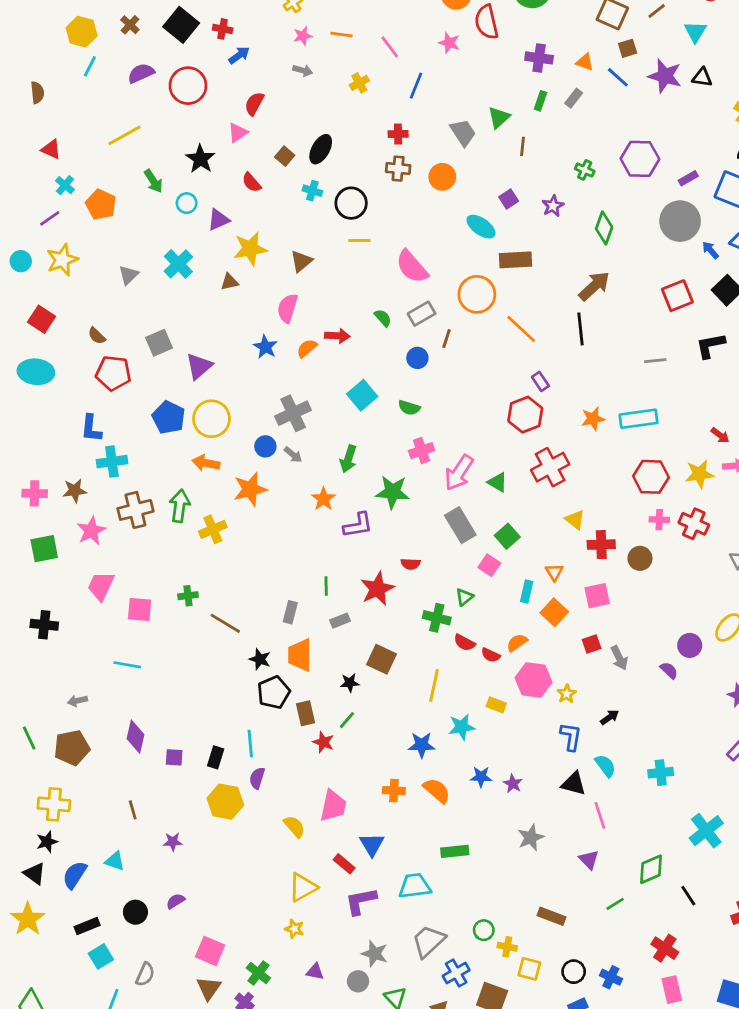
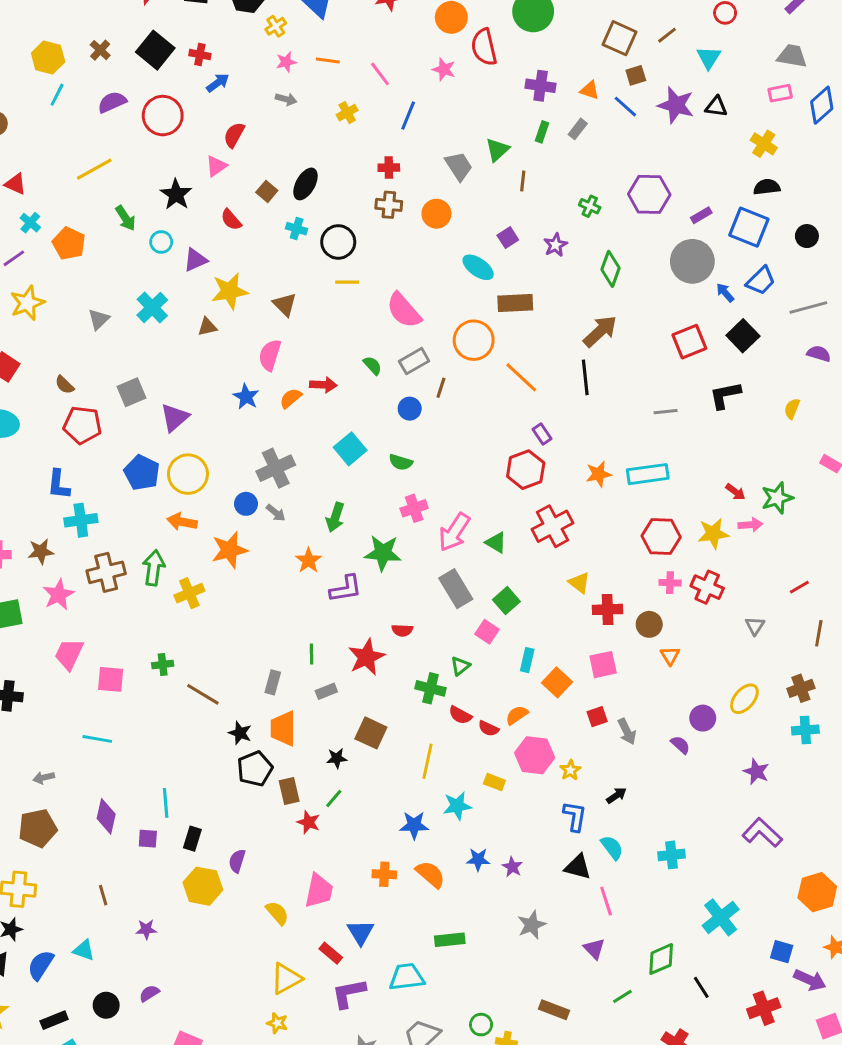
brown triangle: (301, 261) -> (285, 304), turned -35
orange triangle: (554, 572) -> (670, 656), moved
cyan line: (250, 744) -> (166, 803), moved

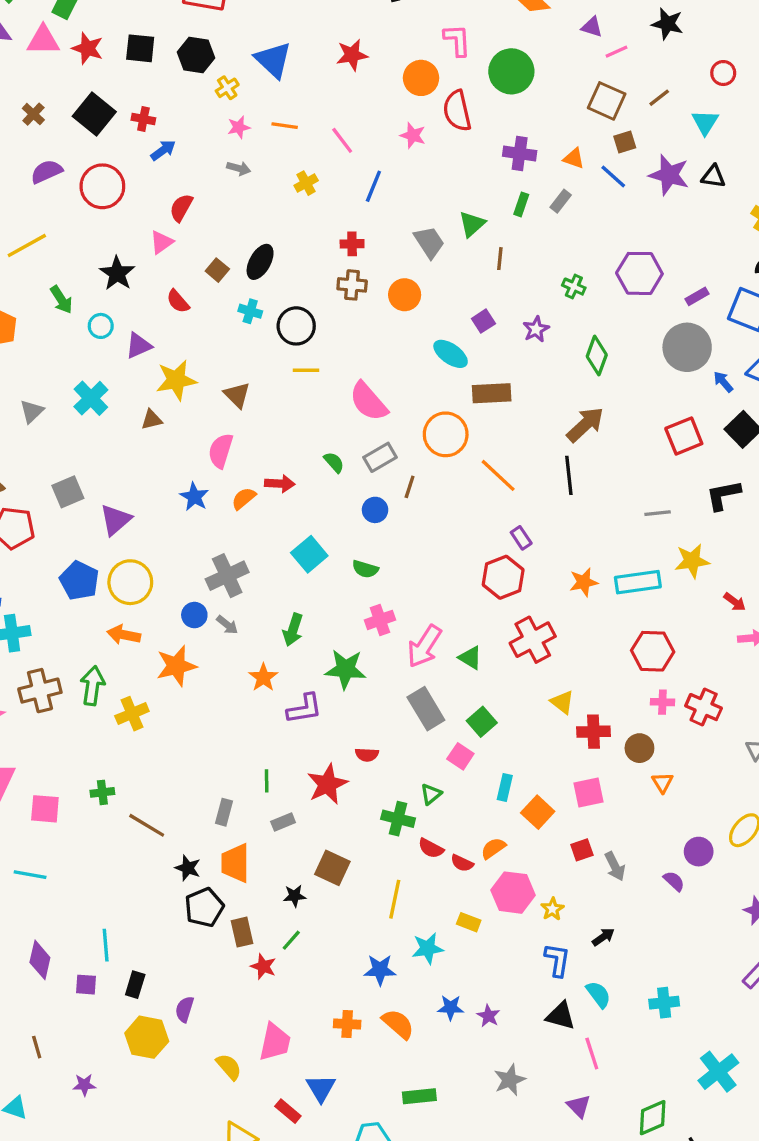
yellow star: (713, 534) -> (692, 561), moved

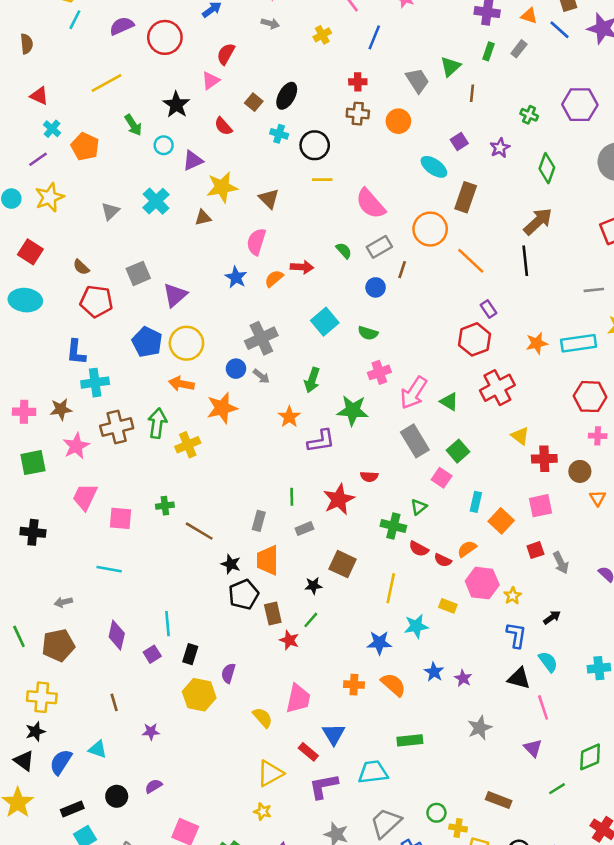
brown rectangle: (492, 393) -> (466, 197), turned -68
purple square: (86, 985) -> (152, 654), turned -36
blue star: (451, 1008) -> (434, 672), turned 30

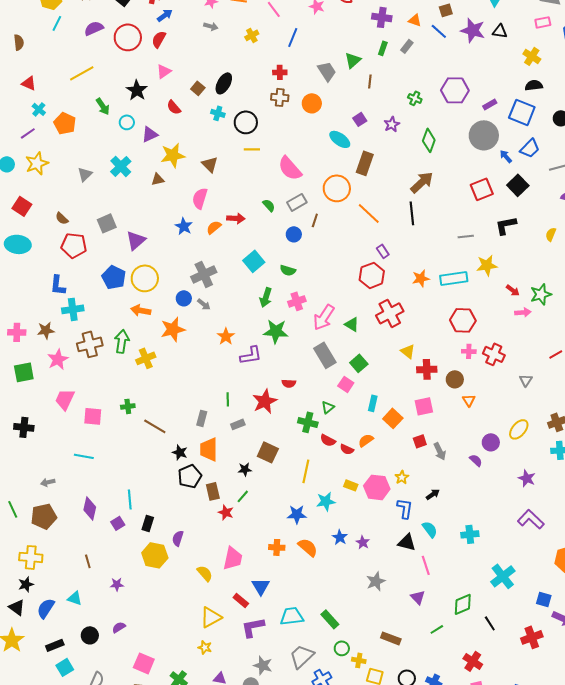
red semicircle: (226, 54) -> (159, 39), moved
green arrow: (312, 380) -> (266, 297), moved
pink hexagon: (482, 583) -> (377, 487), moved
green rectangle: (410, 740) -> (330, 619), moved, turned 54

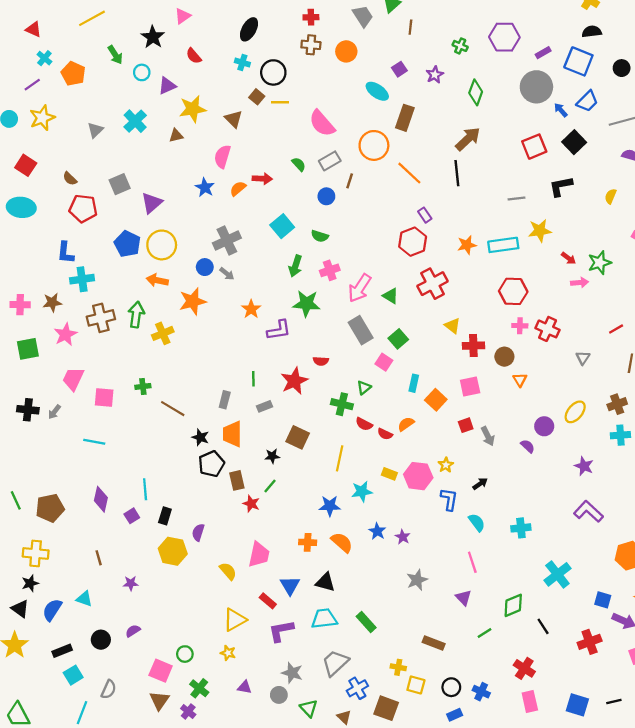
brown square: (198, 88) -> (257, 97), moved
gray arrow: (48, 482) -> (54, 412), moved, turned -40
black triangle: (407, 542) -> (325, 582), moved
green circle: (342, 648) -> (185, 654), moved

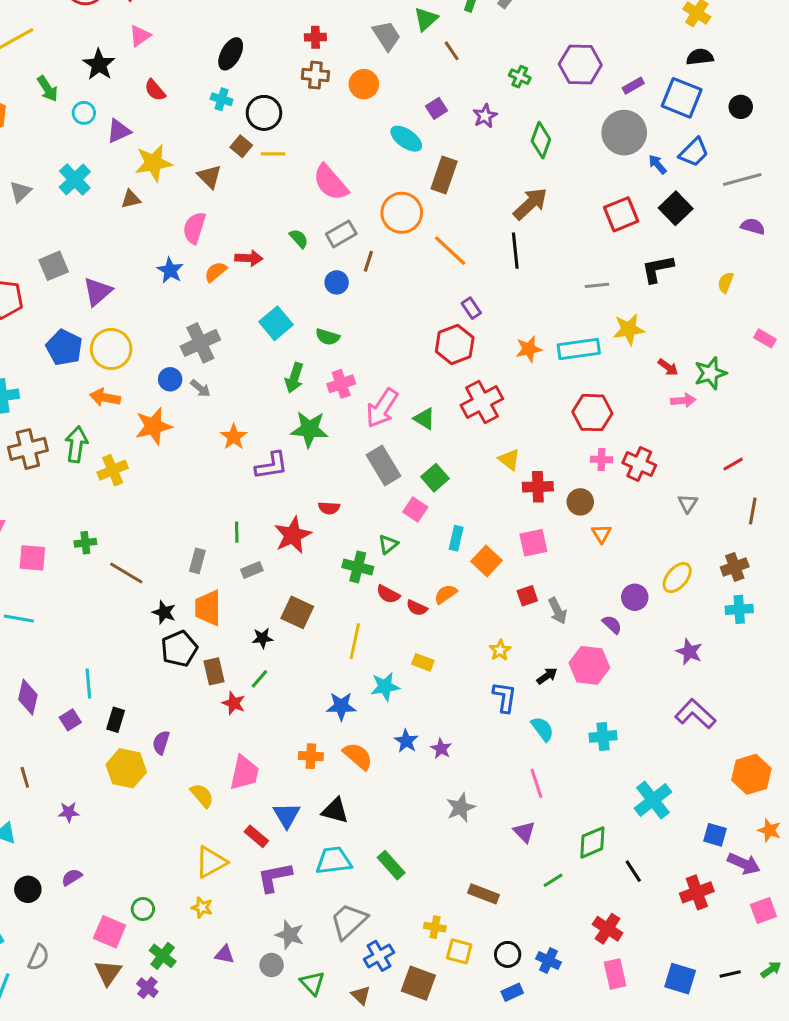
brown line: (410, 27) -> (452, 51), turned -40
pink hexagon: (418, 476) -> (589, 665), moved

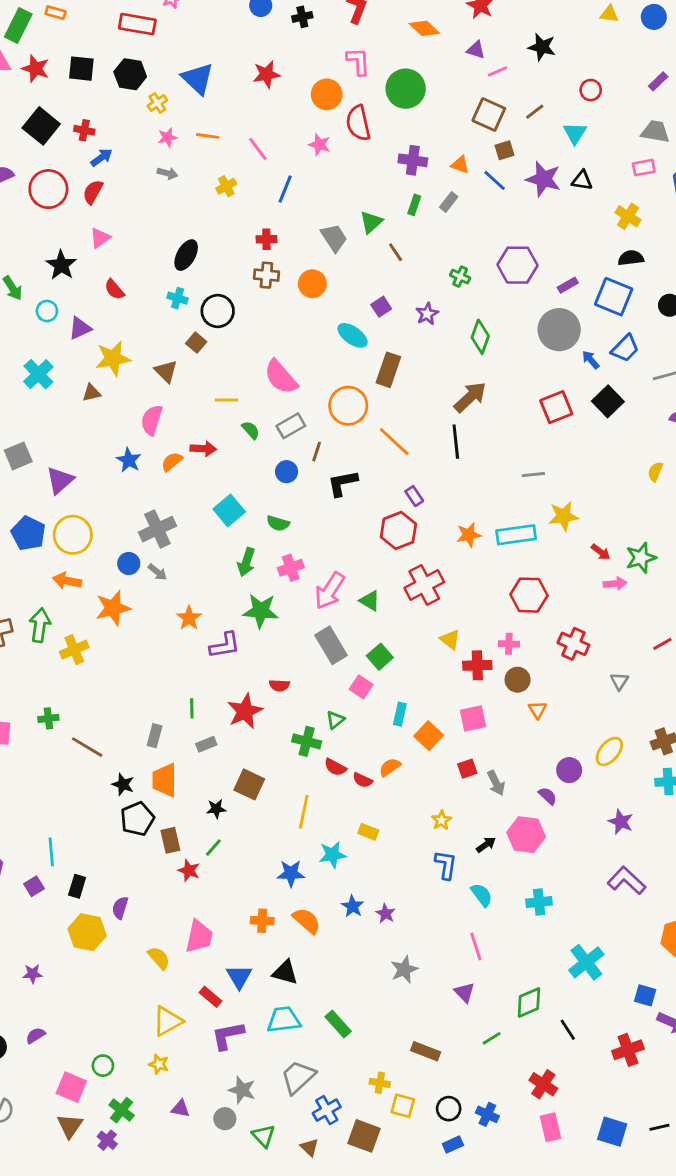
yellow line: (273, 154) -> (226, 400), moved
black L-shape: (657, 269) -> (342, 483), moved
pink cross: (601, 459) -> (509, 644), moved

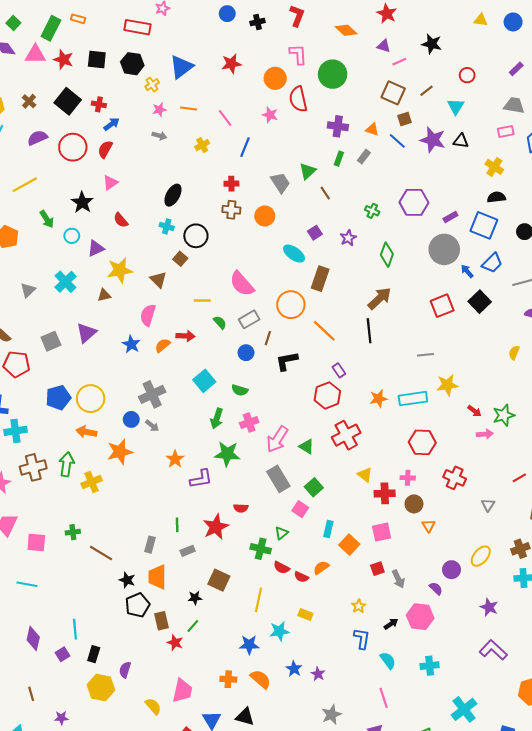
blue triangle: (198, 79) -> (181, 67), turned 40
purple triangle: (60, 480) -> (86, 333), moved
blue pentagon: (28, 533) -> (58, 398), turned 30

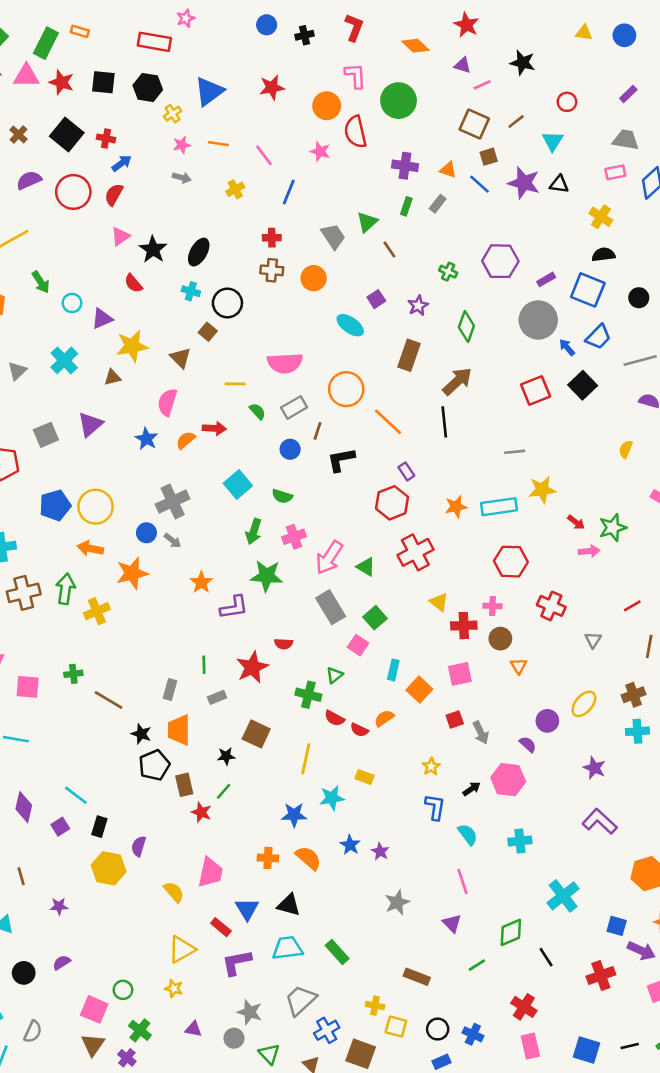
black star: (82, 202) -> (153, 249), moved
brown rectangle: (320, 279) -> (409, 355), moved
pink semicircle: (242, 284) -> (285, 363), turned -52
cyan line: (75, 629) -> (76, 795), turned -48

